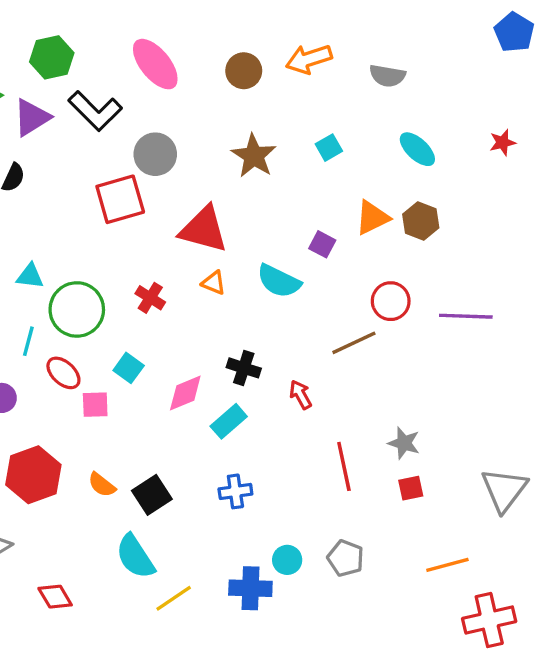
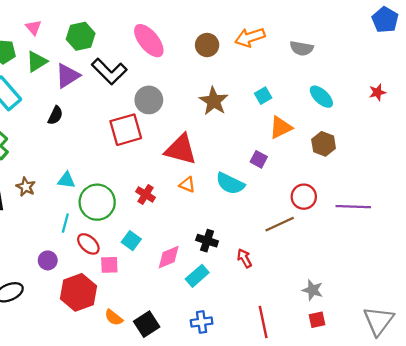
orange triangle: (372, 218) -> (281, 127), moved
red line: (344, 466) -> (263, 322), moved
red hexagon: (33, 475) -> (78, 292), moved

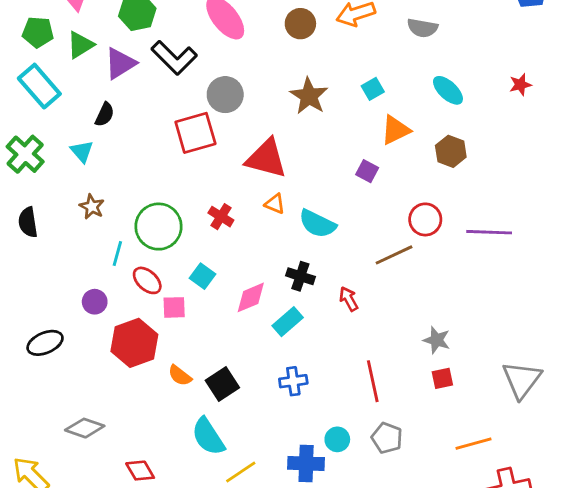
cyan triangle: (66, 180) -> (82, 151), moved, turned 42
cyan semicircle: (230, 183) -> (317, 224), moved
brown star: (26, 187) -> (92, 207), moved

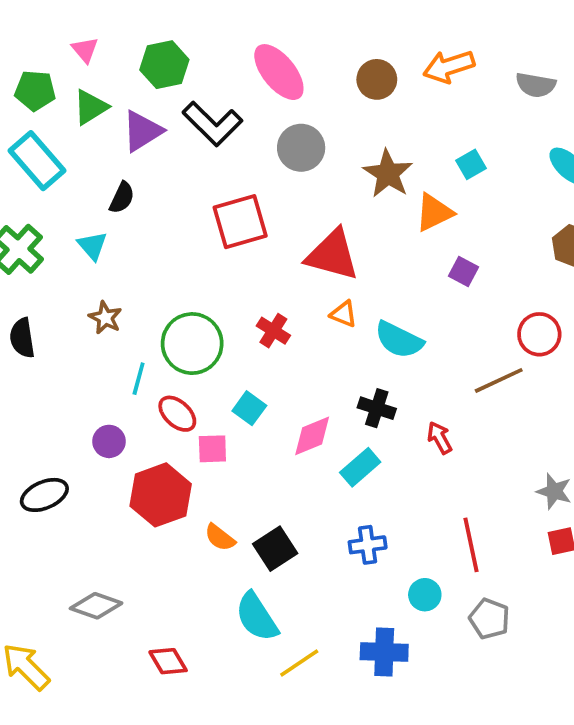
gray circle: (225, 95) -> (301, 148), moved
orange triangle: (395, 130) -> (434, 212), moved
cyan circle: (337, 439) -> (425, 595), moved

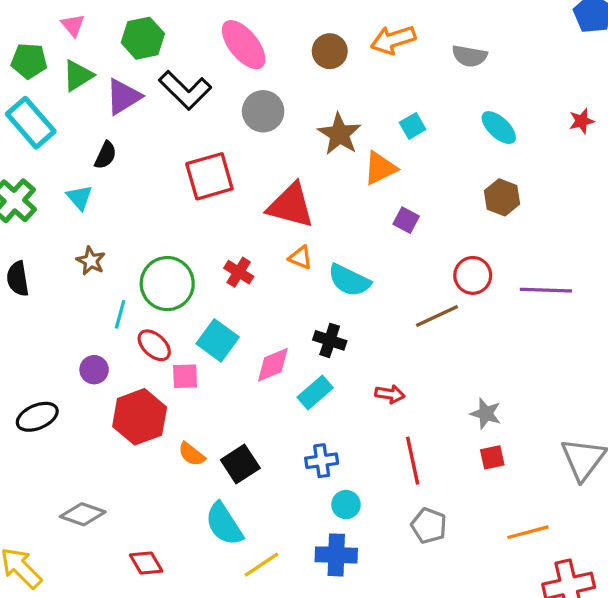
cyan square: (249, 408) -> (218, 340), size x1.4
red arrow: (440, 438) -> (390, 394), moved, turned 128
cyan circle: (425, 595) -> (346, 505), moved

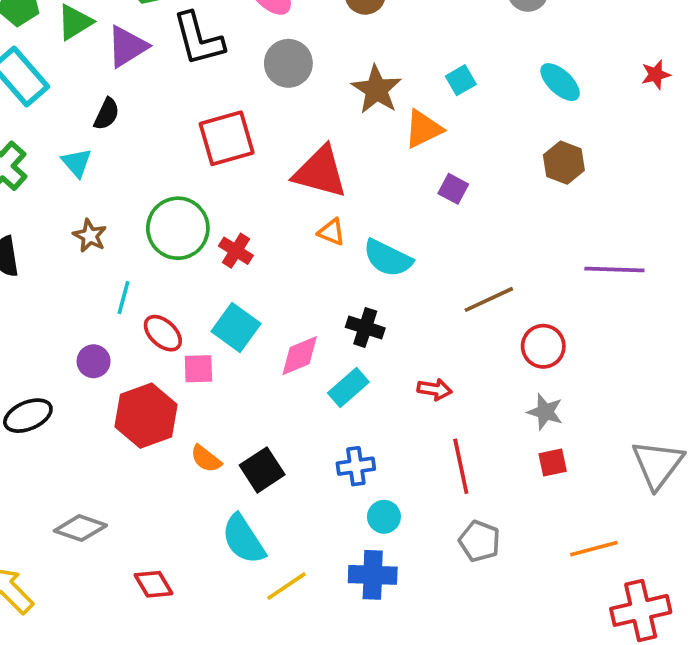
black L-shape: (185, 90) -> (198, 39), turned 30
red cross: (239, 272) -> (236, 251), moved
red circle: (473, 275) -> (543, 346), moved
green circle: (167, 284) -> (178, 228), moved

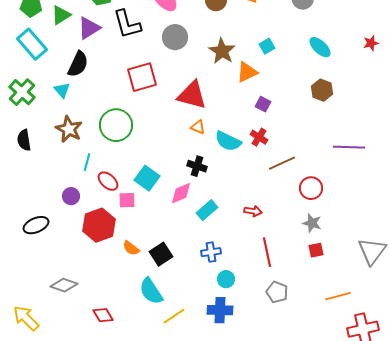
black semicircle: (107, 114) -> (78, 64), size x1.5
brown star: (90, 236) -> (69, 129), size x1.5
red cross: (236, 251) -> (259, 137), moved
black cross: (365, 328) -> (197, 166), moved

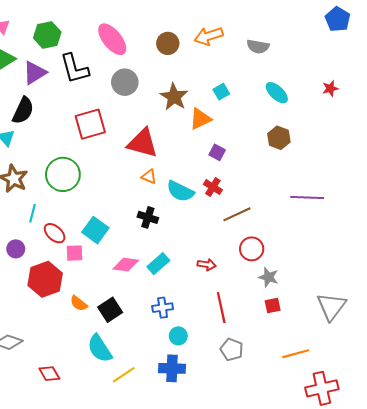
red circle: (311, 188) -> (252, 249), moved
pink diamond: (181, 193) -> (126, 265), moved, turned 30

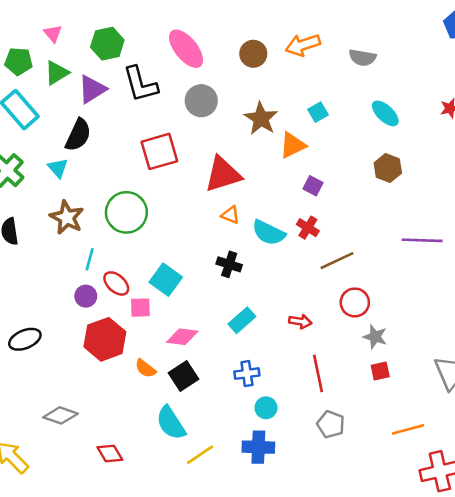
red triangle: (143, 143) -> (223, 174), turned -32
purple circle: (16, 249) -> (86, 296), moved
pink diamond: (126, 265) -> (182, 337), moved

